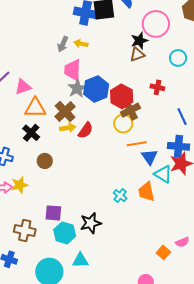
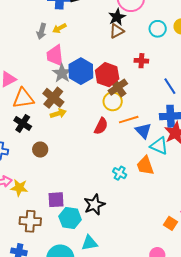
yellow arrow: (81, 44) -> (59, 28), turned -32
red semicircle: (86, 130) -> (101, 126), moved
yellow star: (20, 185) -> (19, 188), moved, turned 30

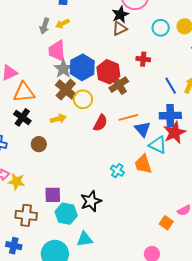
brown cross: (53, 98) -> (66, 90), moved
yellow circle: (113, 101) -> (83, 99), moved
yellow arrow: (58, 113) -> (58, 119), moved

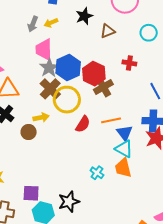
black star: (120, 15) -> (84, 16), moved
yellow circle: (83, 99) -> (67, 100), size x1.4
brown circle: (39, 144) -> (29, 132), moved
cyan triangle: (158, 145) -> (124, 149), moved

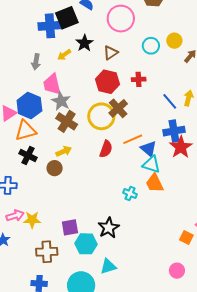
yellow arrow: (51, 23) -> (64, 55), moved
blue hexagon: (68, 68) -> (29, 106), moved
red hexagon: (94, 74) -> (107, 82), moved
yellow circle: (67, 100) -> (101, 116), moved

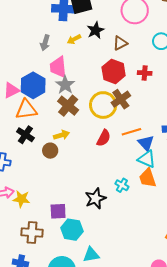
black star: (109, 228) -> (95, 198), moved

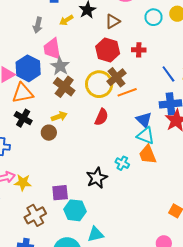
orange line: (131, 132) -> (127, 92), moved
brown cross: (32, 232) -> (35, 215), turned -30

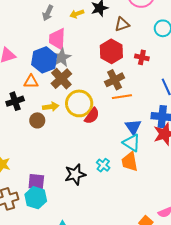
blue hexagon: (28, 68) -> (44, 60), moved
yellow circle: (99, 84) -> (79, 103), moved
orange triangle: (23, 93) -> (31, 82), moved, size x0.7
black cross: (23, 118) -> (15, 101), turned 30
cyan hexagon: (75, 210) -> (36, 198), moved

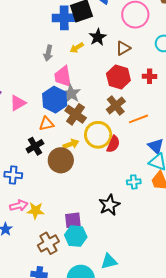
brown cross: (115, 80) -> (116, 106), moved
brown circle: (37, 120) -> (61, 160), size x1.6
cyan cross: (103, 165) -> (134, 182), moved, turned -32

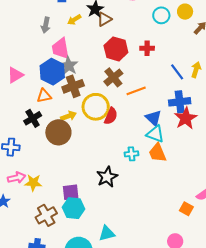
brown triangle: (123, 48) -> (104, 19), moved
brown cross: (76, 114) -> (73, 86), turned 35

